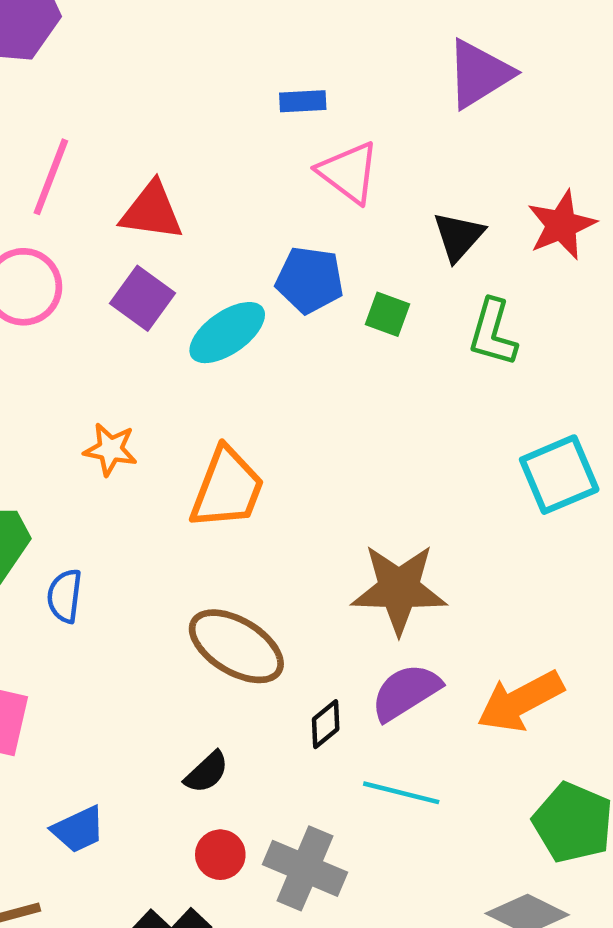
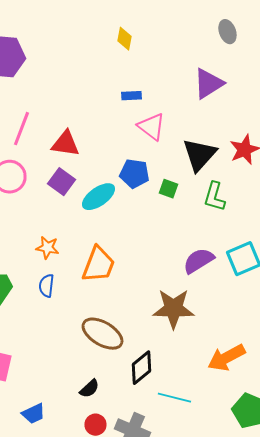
black triangle: (458, 236) -> (199, 155), size x1.5
blue semicircle: (65, 596) -> (46, 286), moved
purple semicircle: (406, 692) -> (198, 261), moved
black diamond: (326, 724) -> (141, 368), size x1.6

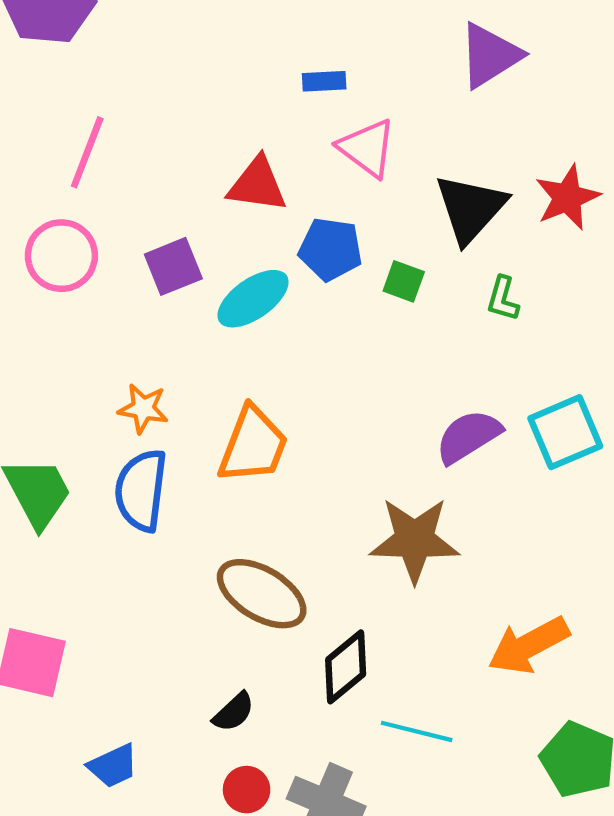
red triangle: (65, 144) -> (257, 185), moved
purple square: (61, 182) -> (173, 266), turned 32
green L-shape: (214, 197) -> (503, 299), size x0.7
blue semicircle: (46, 286) -> (141, 490), size x1.6

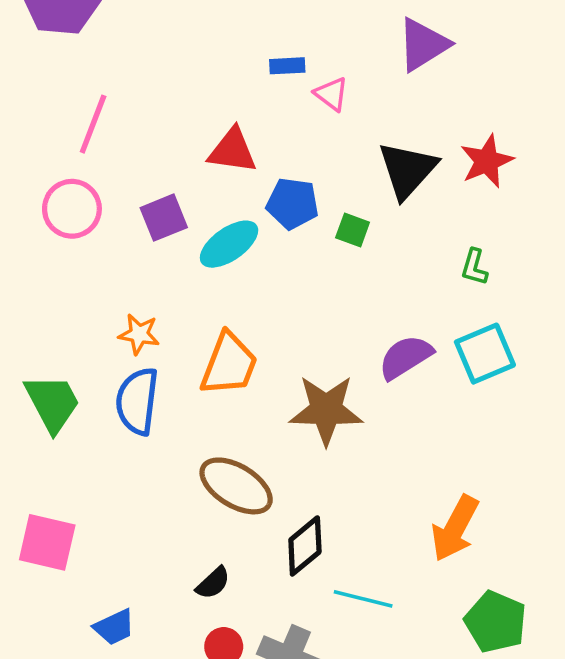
pink triangle: (367, 148) -> (331, 94), moved, size x0.7
green L-shape: (503, 299) -> (474, 267), moved
brown star: (415, 540) -> (326, 410), moved
orange arrow: (529, 645) -> (455, 528), turned -34

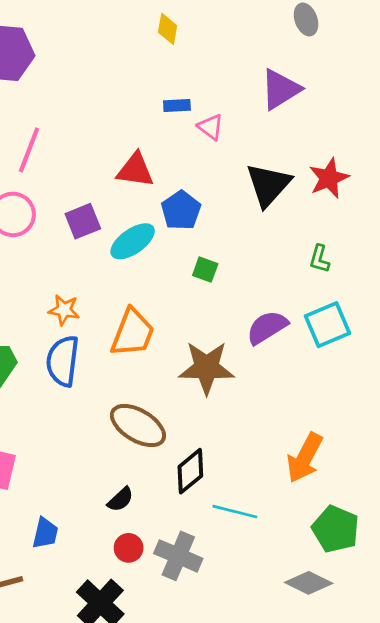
blue pentagon: (293, 203) -> (181, 210), turned 30
green square: (353, 230) -> (205, 270), moved
blue trapezoid: (114, 627) -> (45, 533), turned -52

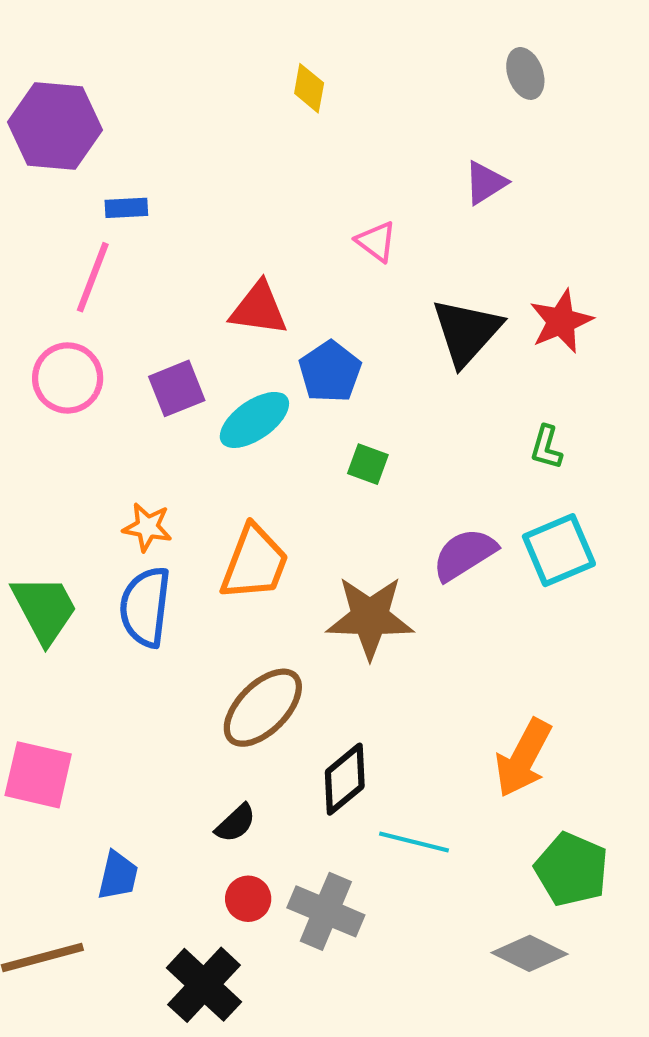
purple triangle: (280, 89) -> (485, 183), size x0.7
blue rectangle: (177, 106) -> (126, 208), moved
brown ellipse: (138, 426) -> (263, 708), turned -76

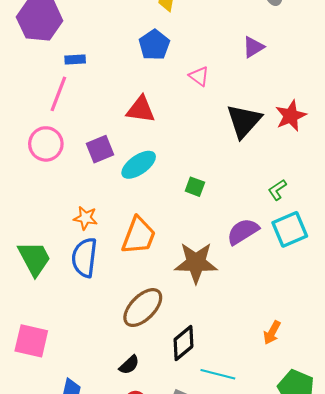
blue pentagon: (330, 372) -> (154, 45), moved
green L-shape: (546, 447) -> (277, 190), moved, turned 40
orange arrow: (523, 758) -> (272, 333), size x0.6

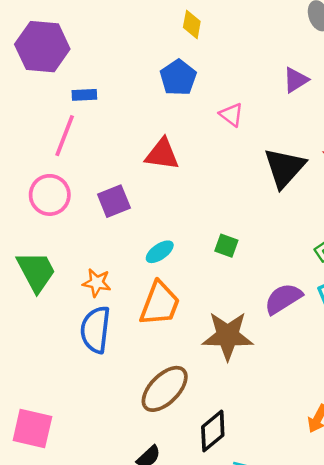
cyan ellipse: (139, 165) -> (160, 252), moved, size x0.7
green trapezoid: (34, 259) -> (36, 272), moved

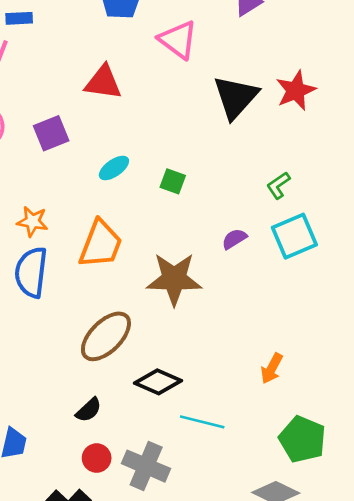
pink triangle: (231, 115) -> (178, 40), size x1.5
cyan ellipse: (160, 252) -> (114, 168), moved
purple semicircle: (283, 299) -> (234, 239), size x0.6
black diamond: (213, 431) -> (158, 382), turned 63

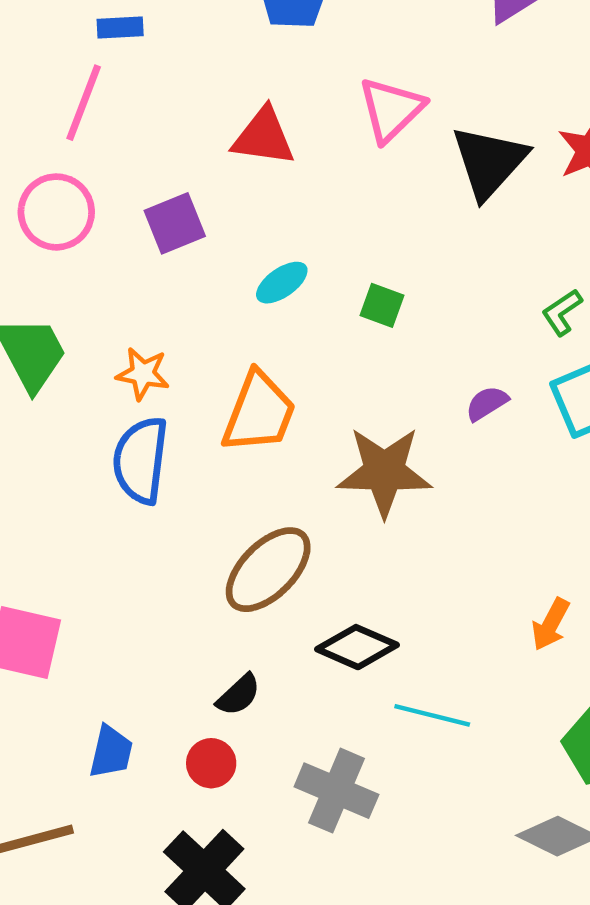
pink triangle: (178, 40) -> (391, 109), moved, turned 39
red circle: (97, 458) -> (211, 763), moved

